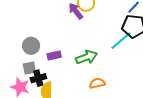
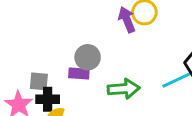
gray circle: (31, 46) -> (88, 57), moved

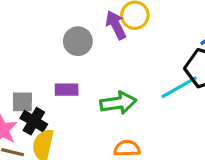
gray circle: (88, 57) -> (78, 41), moved
black cross: (48, 99) -> (34, 121), turned 35

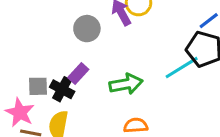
purple rectangle: (67, 90) -> (78, 74), turned -45
black cross: (34, 121) -> (62, 89), moved

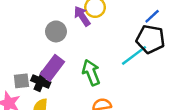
purple rectangle: (78, 74) -> (52, 68), size x1.5
green arrow: (126, 84) -> (91, 73), turned -95

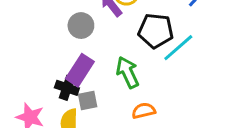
black pentagon: (150, 39) -> (156, 31), moved
gray square: (21, 81) -> (88, 100), moved

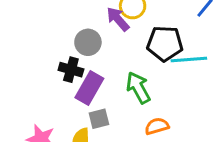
cyan line: (178, 48) -> (189, 60), turned 40
black cross: (67, 88) -> (71, 70), moved

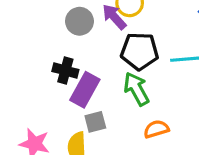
gray circle: (88, 42) -> (79, 21), moved
black pentagon: (165, 44) -> (140, 51), moved

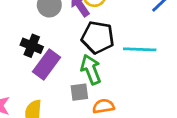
gray square: (95, 122) -> (79, 92), moved

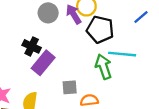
black pentagon: (98, 37) -> (100, 30), moved
green arrow: (91, 69) -> (103, 67), moved

